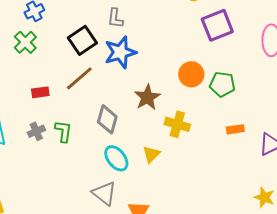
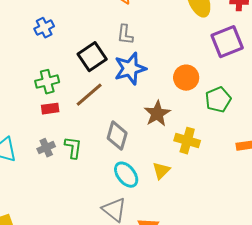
green cross: (25, 42) -> (47, 82), moved, turned 30
orange circle: (191, 74) -> (186, 78), moved
green pentagon: (222, 84) -> (218, 100), moved, turned -30

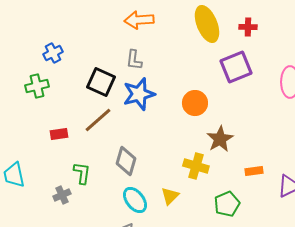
black square: (92, 57) -> (101, 82), turned -32
green cross: (47, 82) -> (37, 86), moved
green pentagon: (218, 100) -> (227, 204), moved
brown star: (157, 114) -> (220, 139), moved
gray cross: (46, 148) -> (62, 195), moved

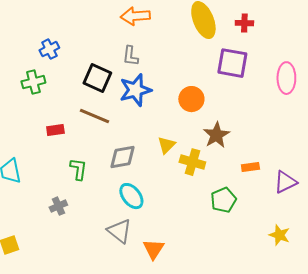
purple square: (236, 67) -> (232, 63), turned 32
brown line: (98, 120) -> (94, 116), turned 64
gray diamond: (126, 161) -> (122, 157), turned 64
gray cross: (62, 195) -> (58, 206), moved
yellow triangle: (170, 196) -> (166, 145), moved

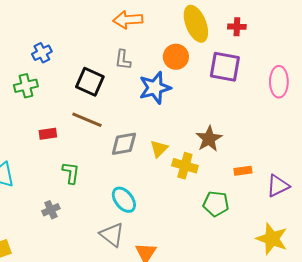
blue star: (135, 90) -> (155, 88), moved
orange circle: (191, 99) -> (176, 57), moved
gray diamond: (122, 157) -> (124, 144), moved
green pentagon: (223, 200) -> (216, 204), turned 30
yellow star: (279, 235) -> (272, 239), size x1.5

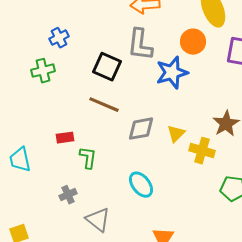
gray L-shape: (123, 60) -> (140, 45), size x1.6
red rectangle: (48, 134) -> (65, 138), moved
gray triangle: (112, 235) -> (98, 220), moved

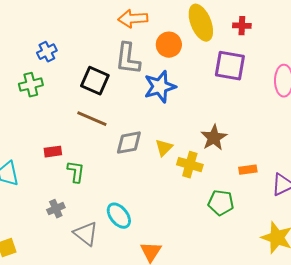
orange circle: (193, 42) -> (169, 45), moved
cyan ellipse: (141, 185) -> (119, 216), moved

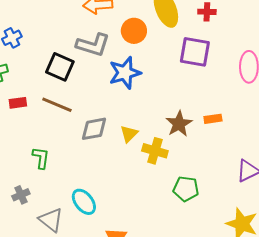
gray L-shape: (128, 59) -> (93, 45), turned -80
red rectangle: (53, 152) -> (18, 103), moved
orange rectangle: (248, 170) -> (213, 119), moved

